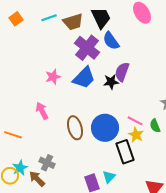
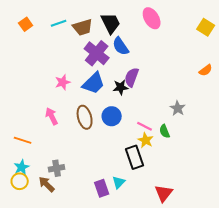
brown ellipse: (75, 128) -> (85, 117), moved
blue circle: (105, 128) -> (112, 116), moved, size x0.7
gray cross: (47, 163) -> (57, 168), turned -35
cyan star: (20, 168) -> (22, 167), moved

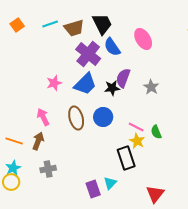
pink ellipse: (152, 18) -> (143, 39), moved
gray star: (178, 108) -> (151, 87), moved
brown arrow: (47, 184) -> (38, 141), moved, turned 66

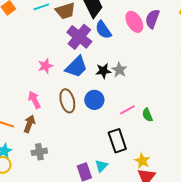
purple semicircle: (123, 78) -> (152, 19), moved
gray star: (151, 87) -> (119, 70), moved
pink line: (136, 127) -> (127, 110), turned -56
yellow star: (137, 141) -> (142, 161), moved

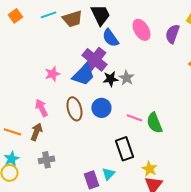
purple semicircle: (152, 19) -> (172, 34), moved
purple cross: (79, 37) -> (94, 60), moved
pink line: (127, 110) -> (134, 118), turned 49
green semicircle: (147, 115) -> (154, 123), size x1.5

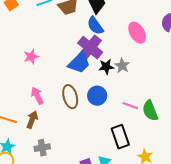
pink ellipse: (141, 30) -> (137, 33), moved
blue semicircle: (110, 38) -> (95, 26), moved
pink star: (52, 74) -> (31, 57), moved

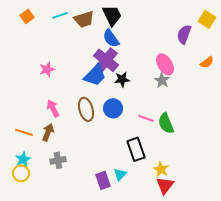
pink ellipse: (137, 33) -> (165, 64), moved
gray star: (122, 66) -> (162, 80), moved

